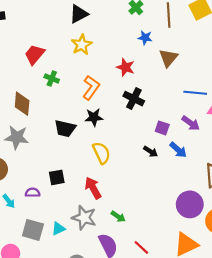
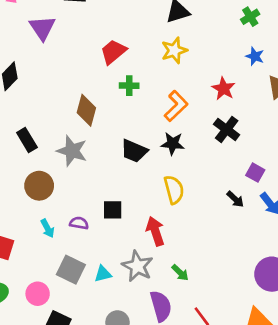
green cross: (52, 78) -> (129, 86), turned -32

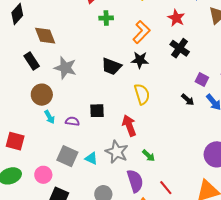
brown diamond: (86, 110) -> (45, 36), moved, turned -35
cyan arrow: (47, 228) -> (50, 117), moved
cyan triangle: (103, 274) -> (91, 158), turned 40

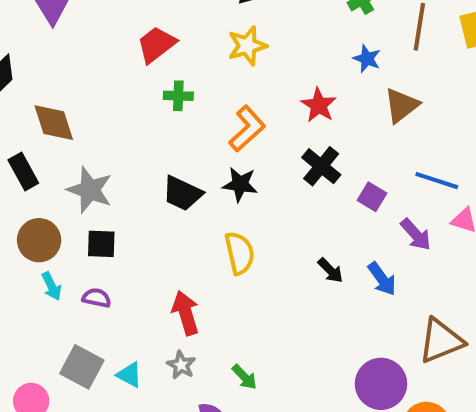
purple square: (202, 79) -> (372, 197), moved
black square: (97, 111) -> (101, 244), moved
red arrow: (129, 125) -> (186, 313), moved
gray star: (117, 152) -> (181, 365), size x0.6

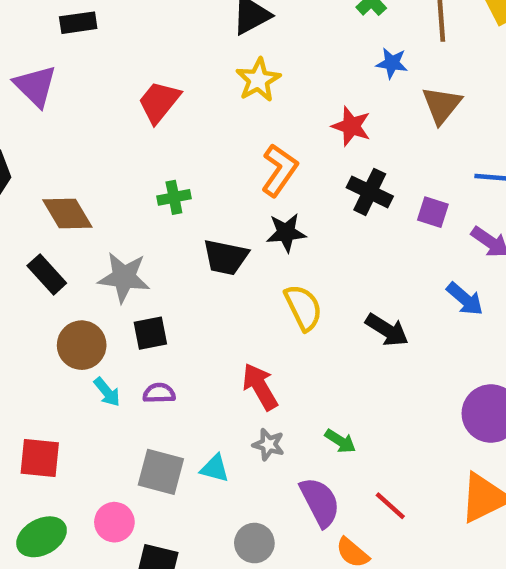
green cross: (178, 96) -> (174, 197), moved
black arrow: (330, 270) -> (387, 330), moved, size x1.4

